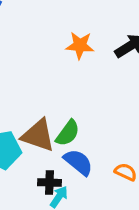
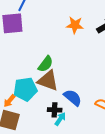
green semicircle: (68, 133) -> (46, 64), moved

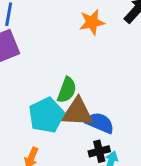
cyan pentagon: (25, 89) -> (46, 115), moved
blue semicircle: (73, 98) -> (100, 123), moved

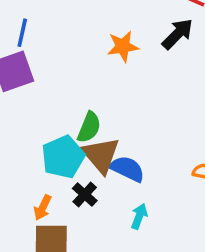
brown triangle: (77, 112) -> (101, 155), turned 44
black cross: (99, 151) -> (85, 194), moved, turned -36

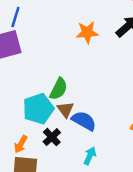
brown triangle: (101, 155) -> (65, 110), size x0.6

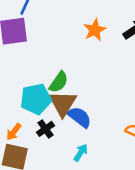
orange star: (87, 32) -> (95, 30), turned -30
brown triangle: (65, 110) -> (63, 103), size x1.6

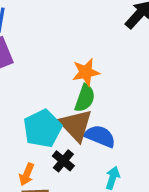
orange star: (95, 30) -> (86, 72), moved, turned 30
green semicircle: (59, 82) -> (85, 98), moved

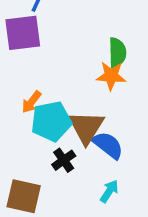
green semicircle: (85, 98) -> (117, 53), moved, turned -36
orange arrow: (27, 174) -> (31, 102), moved

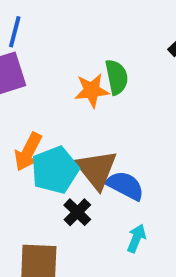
orange star: (111, 76) -> (92, 90), moved
orange arrow: (31, 102) -> (28, 152), size x1.4

